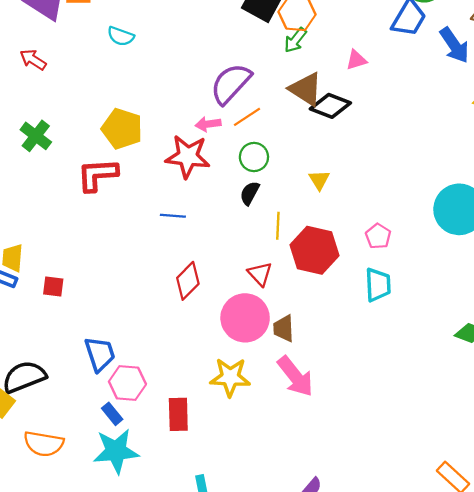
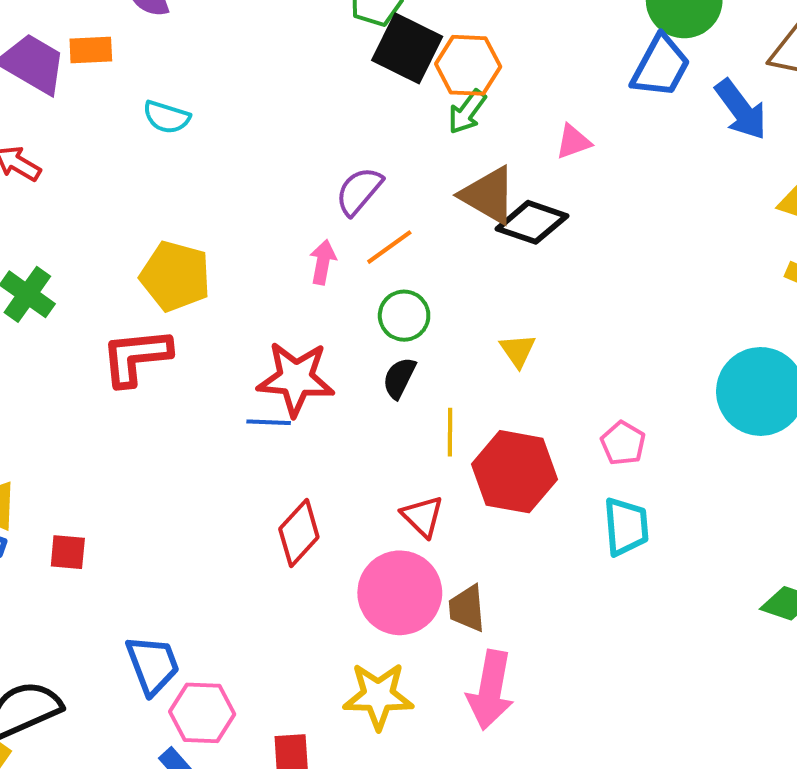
purple semicircle: (231, 84) -> (359, 191), size x0.7
pink arrow: (208, 124) -> (323, 262), turned 110
red star: (188, 156) -> (296, 379), moved
pink arrow: (295, 376) -> (490, 690), turned 51

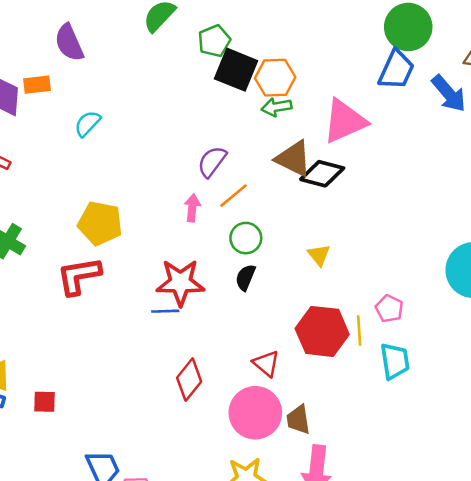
green arrow: (467, 112) -> (277, 107), turned 48
cyan semicircle: (167, 117) -> (88, 124), turned 120
pink triangle: (573, 142) -> (345, 121), size x2.0
yellow line: (450, 432) -> (359, 330), moved

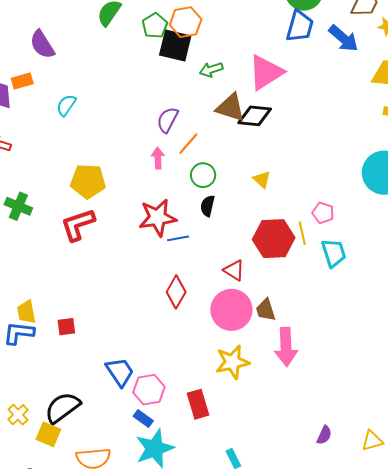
orange hexagon: (275, 78) -> (186, 22), moved
blue line: (165, 311) -> (178, 238), moved

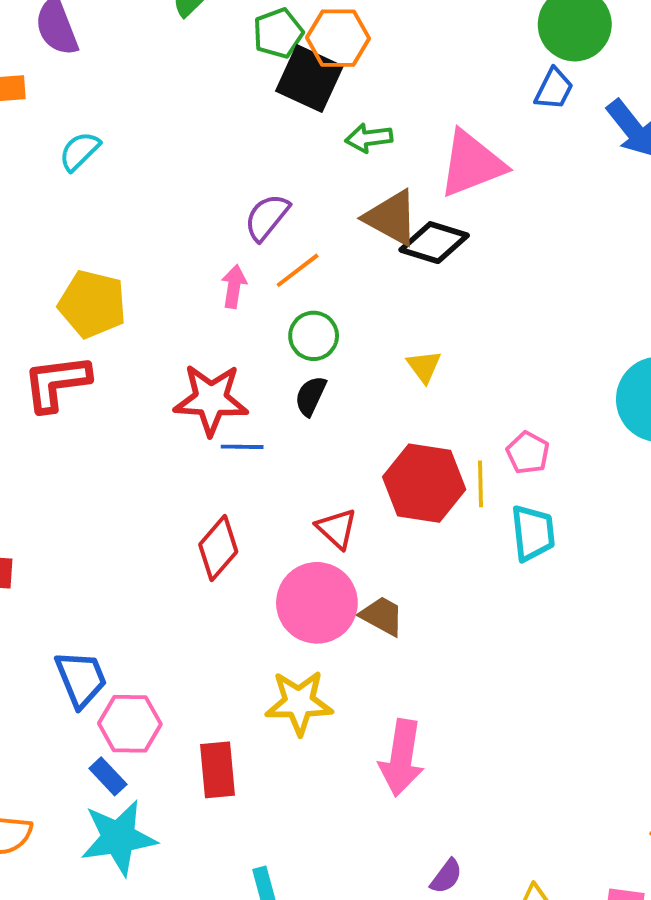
blue trapezoid: (300, 26) -> (554, 89), size x0.7
brown trapezoid: (266, 310) -> (382, 616), turned 125
pink arrow: (286, 347) -> (402, 758), moved

